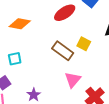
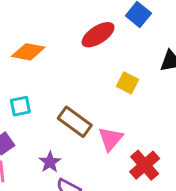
brown rectangle: (63, 51) -> (75, 122), moved

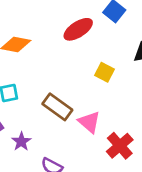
pink triangle: (110, 139) -> (89, 122), turned -30
purple star: (50, 162) -> (21, 142), moved

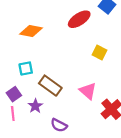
brown rectangle: (57, 107) -> (50, 86), moved

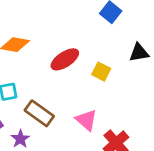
red ellipse: (79, 19) -> (65, 59), moved

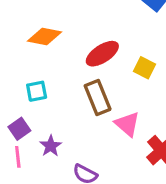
brown rectangle: (39, 113) -> (98, 97), moved, turned 32

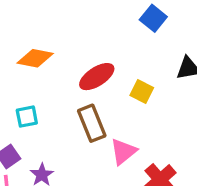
pink triangle: (127, 124) -> (123, 151), turned 40

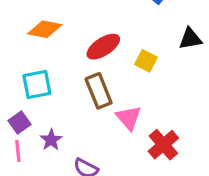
cyan square: (27, 117) -> (37, 85), size x1.4
pink triangle: (123, 151) -> (129, 118), turned -32

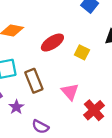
brown rectangle: (99, 91) -> (34, 81), moved

